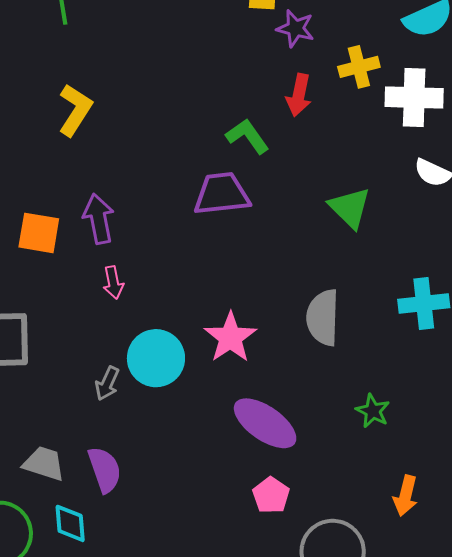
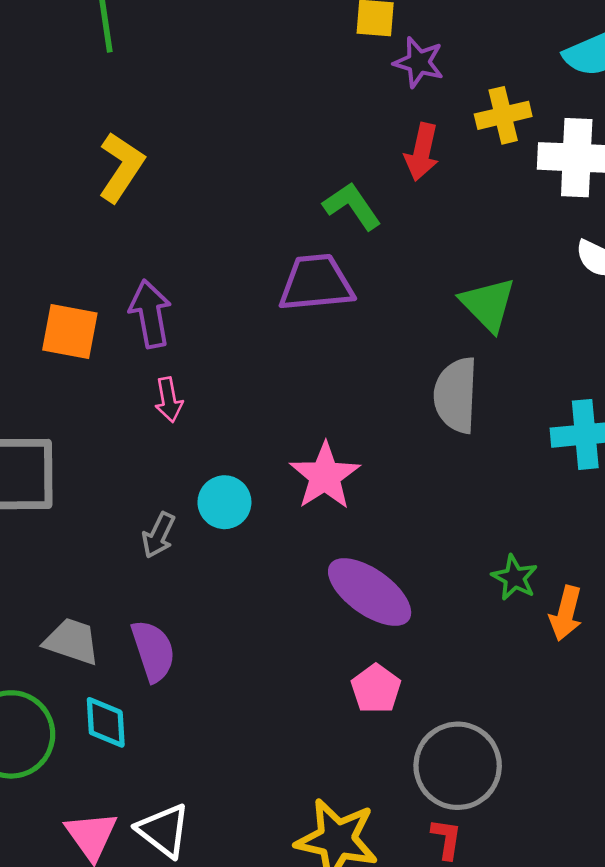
gray semicircle: (323, 318) -> (456, 395), moved
cyan circle: (156, 358) -> (224, 502), size x0.7
orange arrow: (406, 496) -> (566, 613), moved

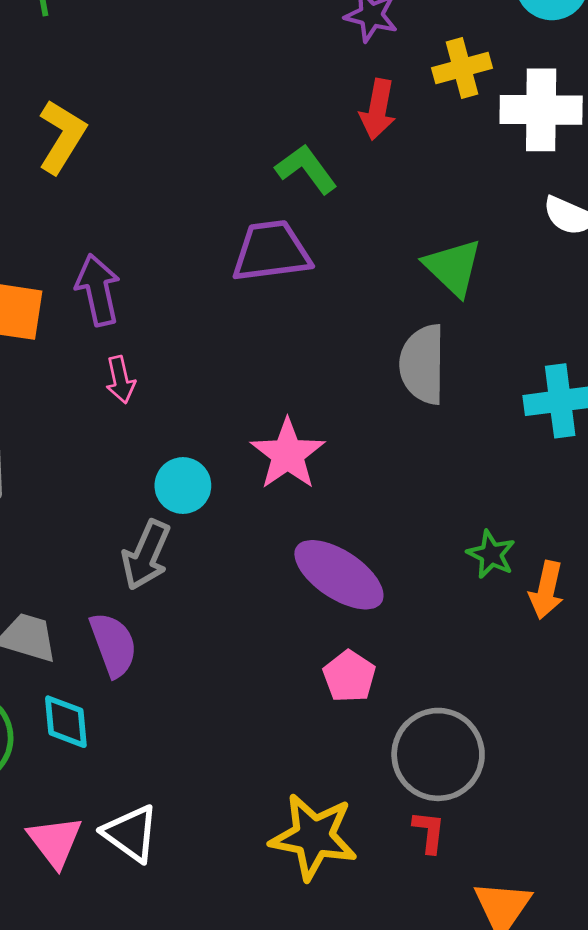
gray arrow: (158, 535) -> (146, 555), moved, size x1.4

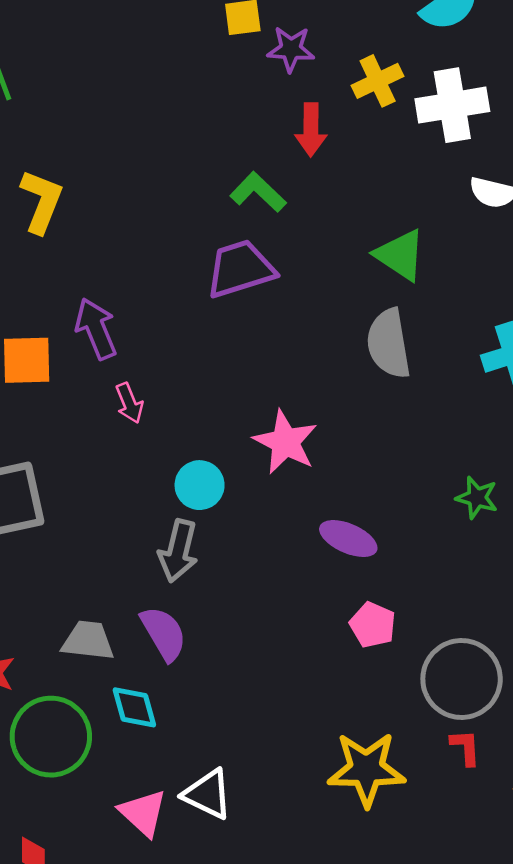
purple ellipse: (339, 575) -> (348, 539), size x0.7

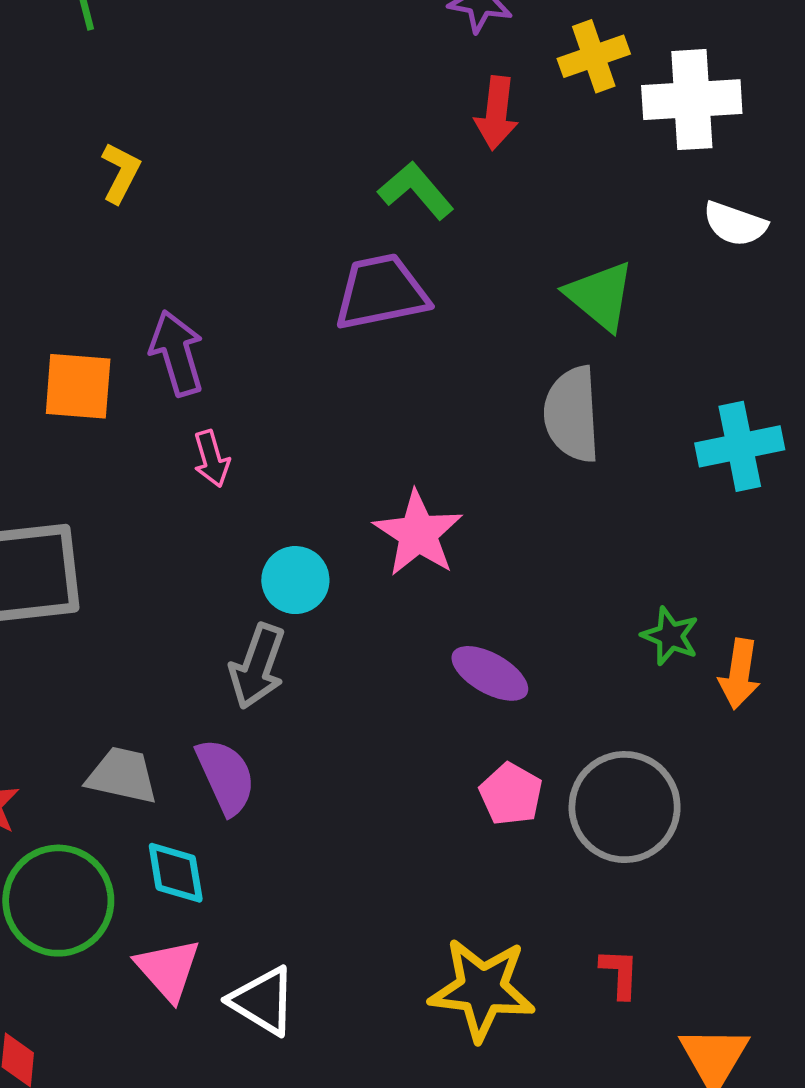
yellow L-shape: (42, 201) -> (121, 173), size x0.7
gray circle: (462, 679) -> (625, 807), moved
pink triangle: (143, 813) -> (168, 969), moved

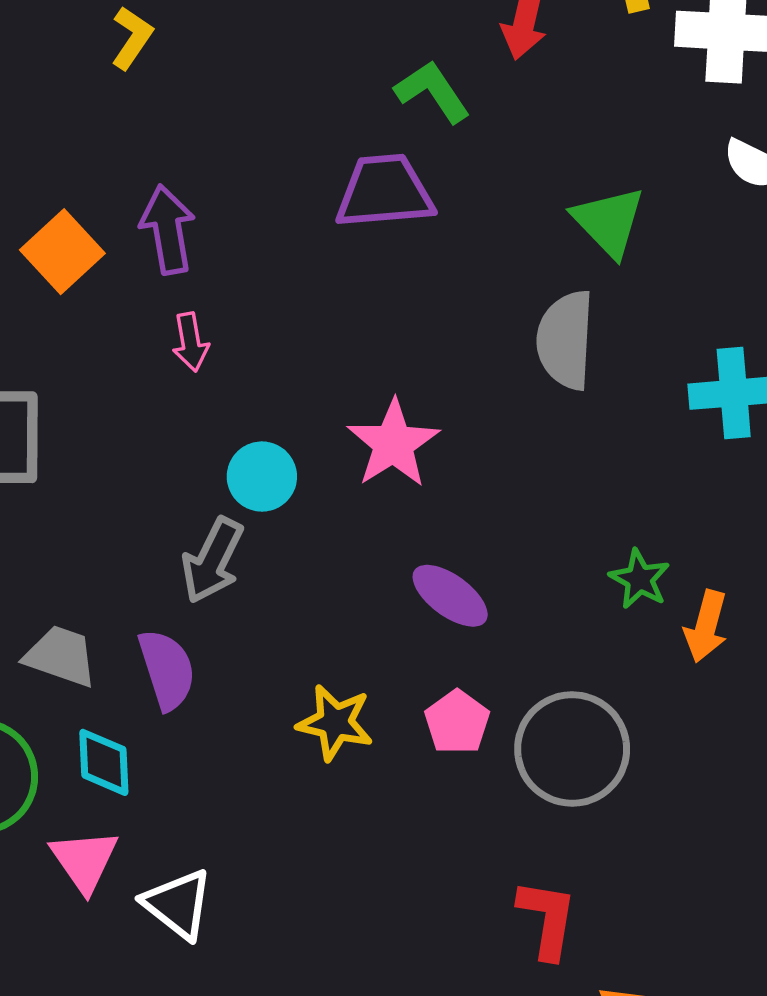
orange square: (78, 386) -> (62, 252), turned 36
red L-shape: (620, 973) -> (547, 919), size x1.5
yellow star: (482, 989) -> (335, 723), moved, size x0.7

